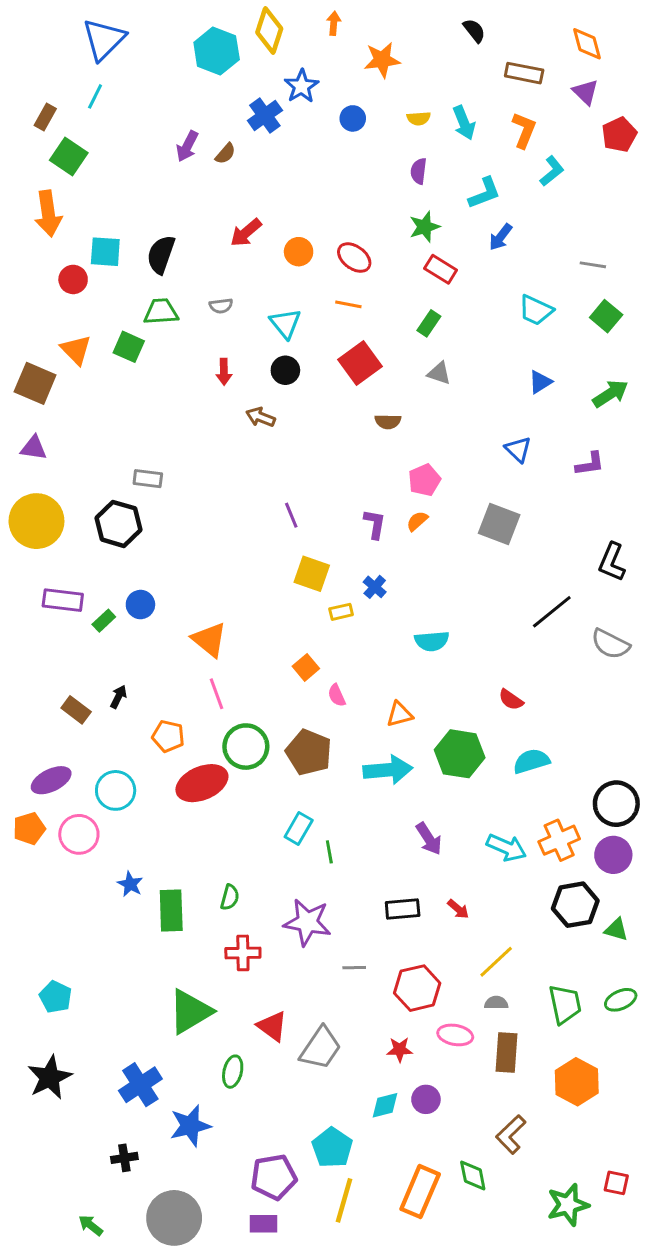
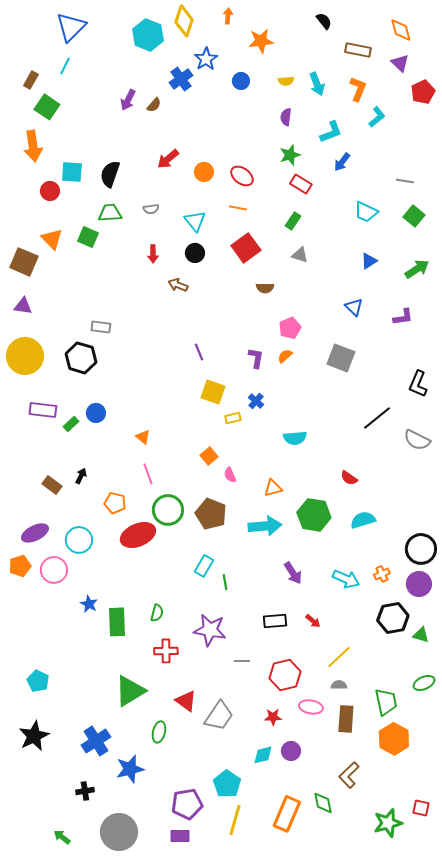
orange triangle: (209, 640) -> (143, 437), size x0.6
orange cross: (559, 840) -> (382, 574), size x0.6
green trapezoid: (565, 1004) -> (386, 702), moved

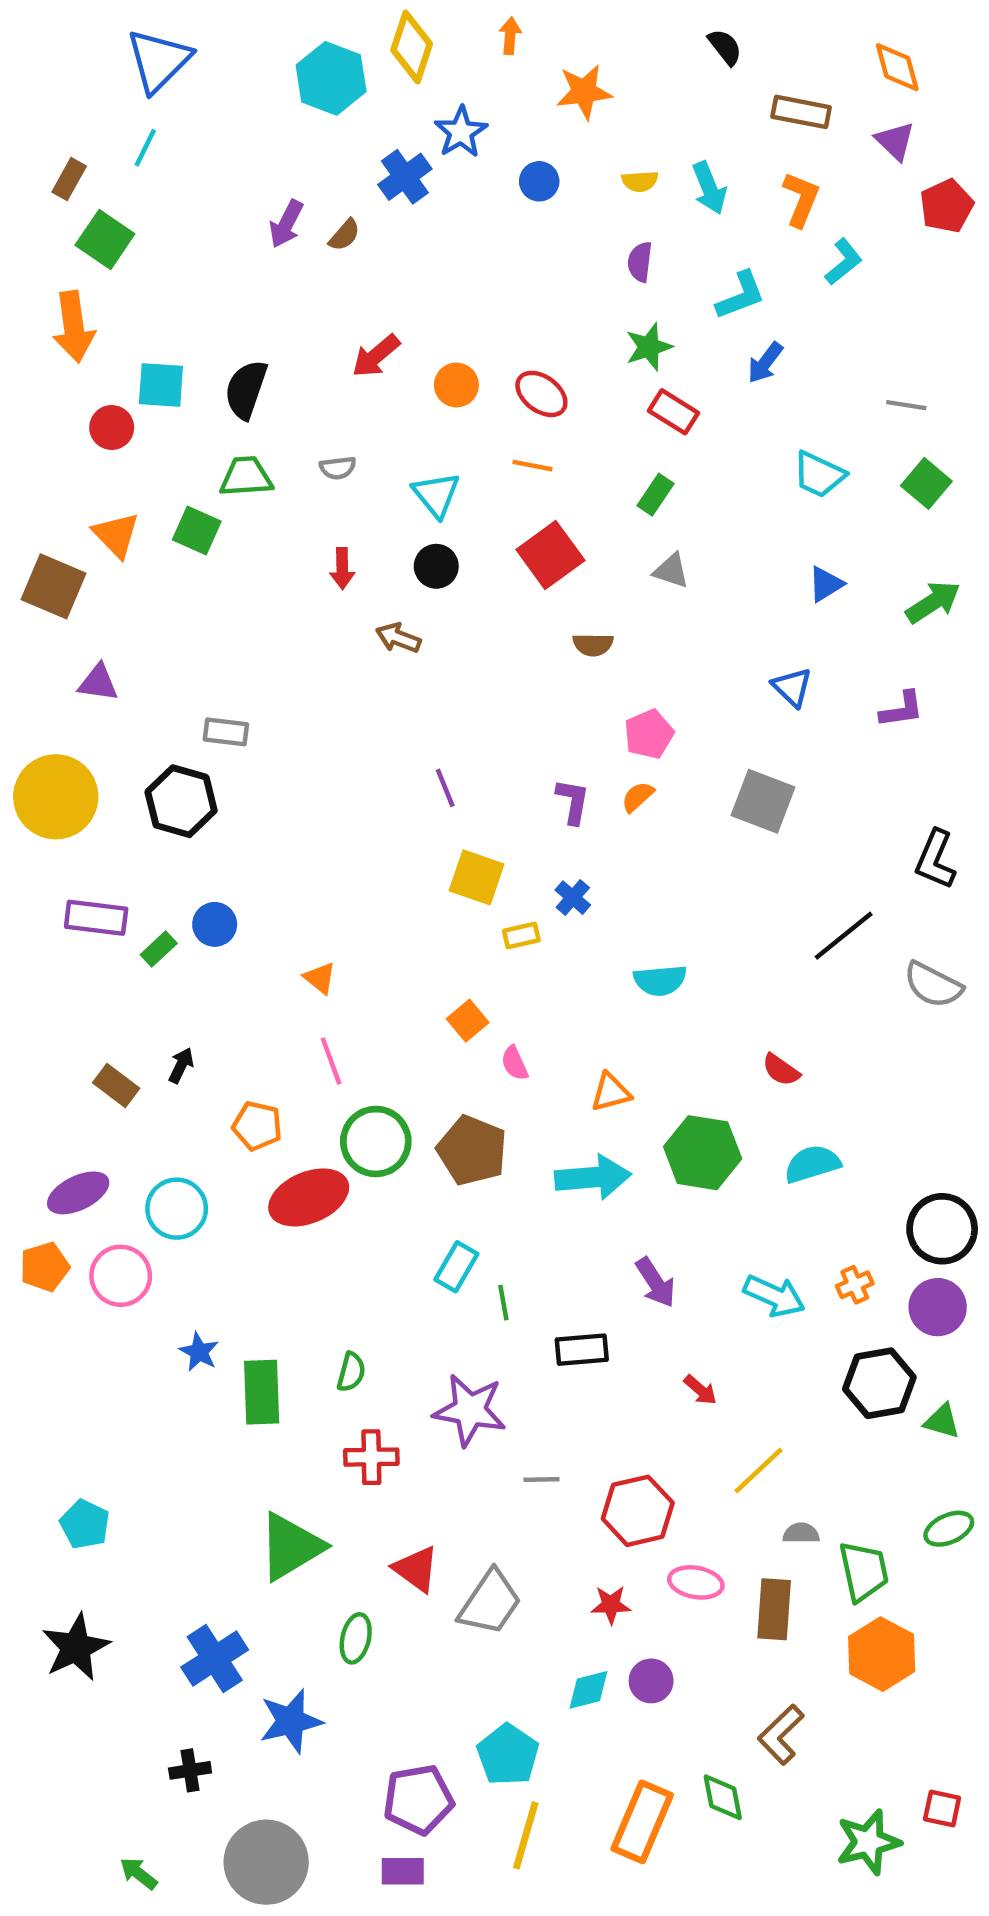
purple triangle: (23, 306) -> (98, 683), moved
black rectangle: (275, 621) -> (582, 1350), moved
gray semicircle: (339, 685) -> (801, 1533), moved

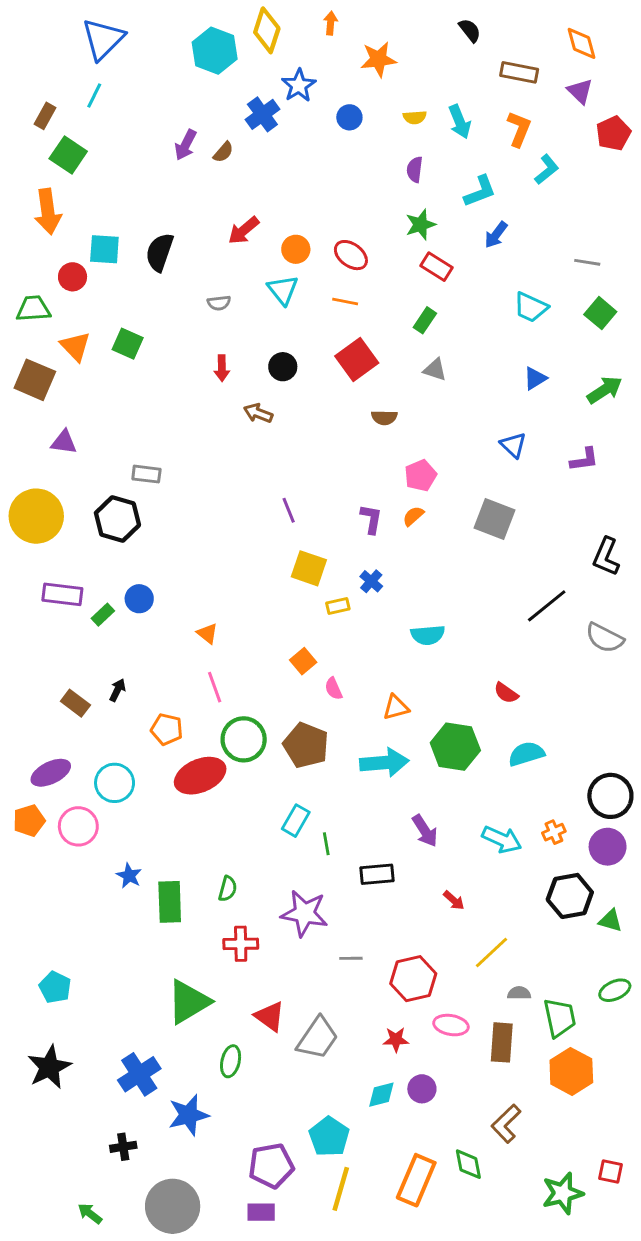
green trapezoid: (246, 477) -> (33, 309), moved
cyan triangle: (436, 495) -> (283, 290), moved

